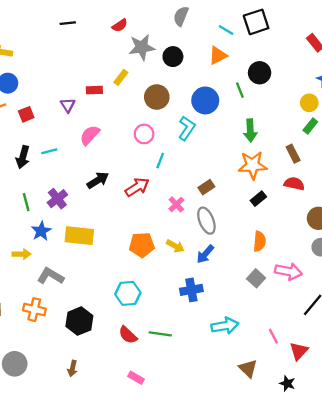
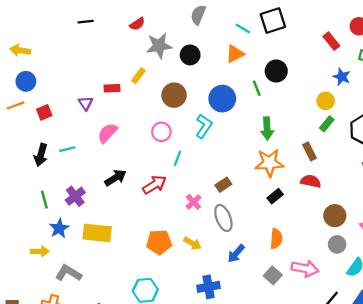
blue arrow: (205, 254) -> (236, 254), moved

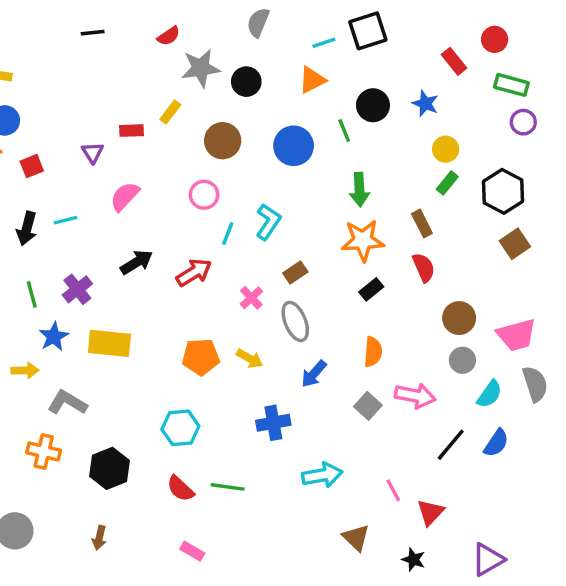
cyan line: (243, 29) -> (324, 43), turned -49
blue star: (342, 77) -> (425, 104), moved
cyan L-shape: (204, 126) -> (268, 222), moved
red semicircle: (311, 181) -> (424, 267), turned 54

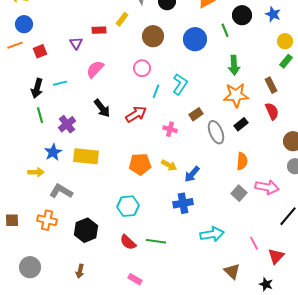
black arrow: (136, 262) -> (102, 108), turned 84
green line: (32, 294) -> (40, 115), moved
pink cross: (251, 298) -> (170, 129), turned -32
gray ellipse: (295, 321) -> (216, 132), moved
blue arrow: (314, 374) -> (192, 174), moved

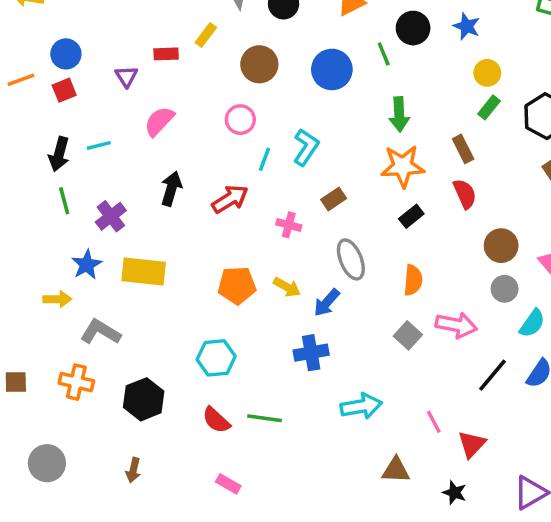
blue circle: (24, 24) -> (66, 54), moved
black arrow: (102, 108) -> (171, 189), turned -126
gray ellipse: (216, 132) -> (351, 259), moved
brown triangle: (232, 271) -> (396, 470), turned -42

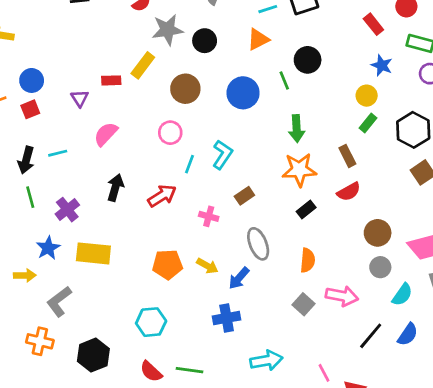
blue star: (467, 26) -> (382, 65), moved
yellow rectangle: (206, 35) -> (143, 65), size x1.4
red semicircle: (465, 194) -> (349, 192), turned 85
gray L-shape: (100, 332) -> (59, 301), turned -68

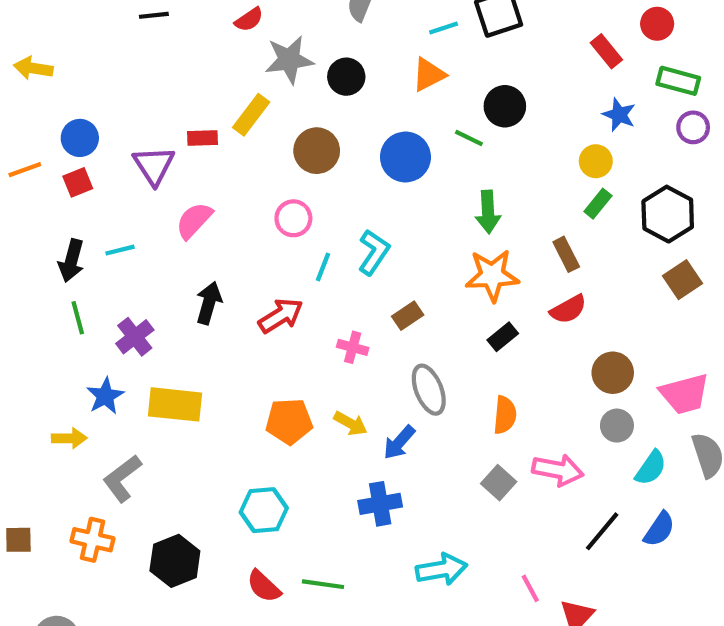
green line: (284, 80) -> (469, 138), turned -42
purple triangle: (80, 98) -> (154, 165), size x1.5

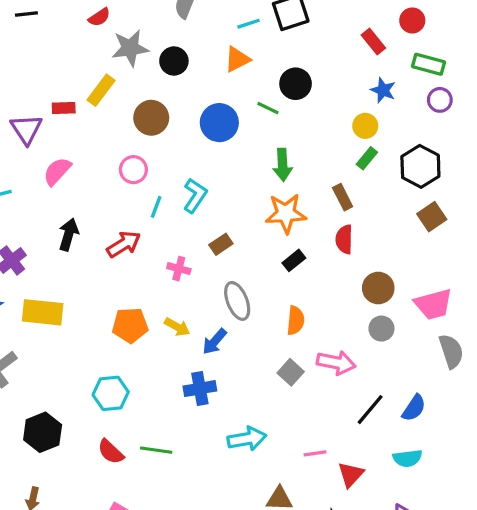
red semicircle: (568, 309) -> (344, 239), turned 120
cyan semicircle: (651, 468) -> (407, 458), moved, turned 48
pink line: (530, 588) -> (315, 453), turned -70

